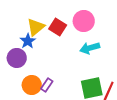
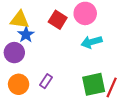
yellow triangle: (36, 27) -> (20, 20), moved, turned 48
orange circle: (32, 85) -> (19, 84), moved

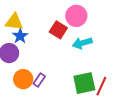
red square: (58, 20) -> (58, 30), moved
orange circle: (19, 84) -> (23, 79), moved

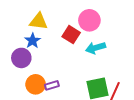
yellow triangle: (14, 22) -> (39, 21), moved
purple rectangle: (39, 80) -> (52, 85), turned 40

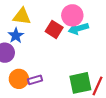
cyan arrow: (96, 48) -> (78, 28), moved

